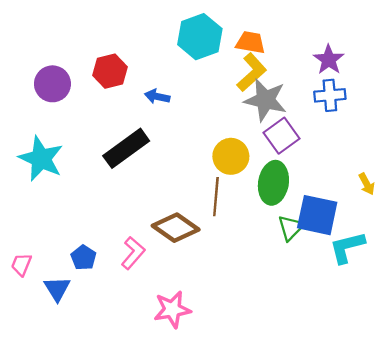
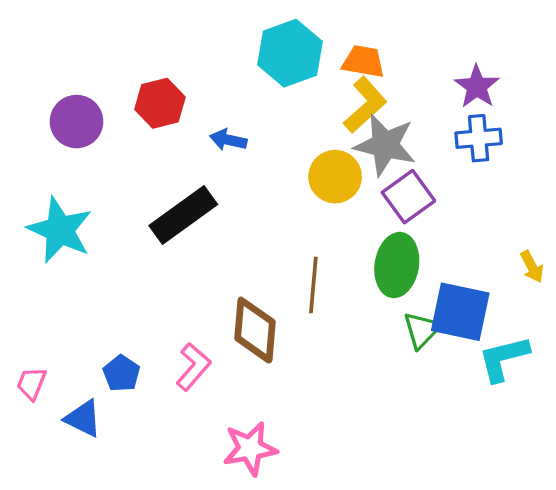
yellow circle: (231, 156) -> (335, 177), moved
brown diamond: (176, 228) -> (255, 330), turned 60
blue triangle: (57, 289) -> (83, 418), turned -32

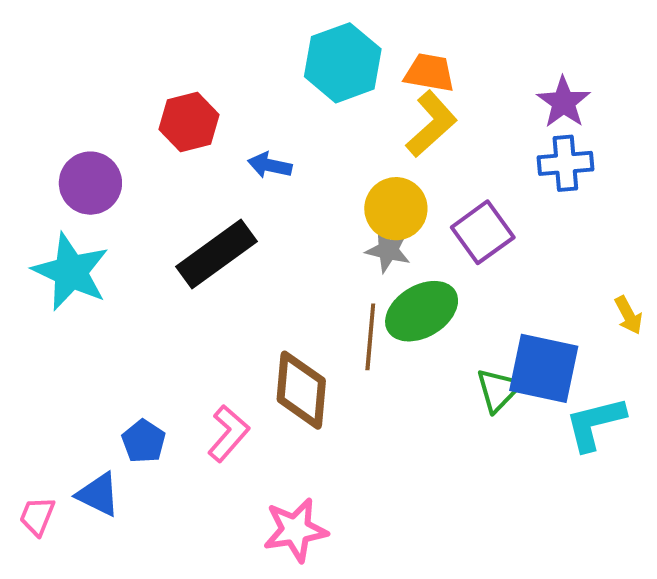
purple circle: (77, 122) -> (90, 183), moved
gray star: (385, 145) -> (388, 250), moved, size x0.6
green ellipse: (397, 265) -> (422, 311), moved, turned 50
pink trapezoid: (31, 383) -> (37, 516), moved

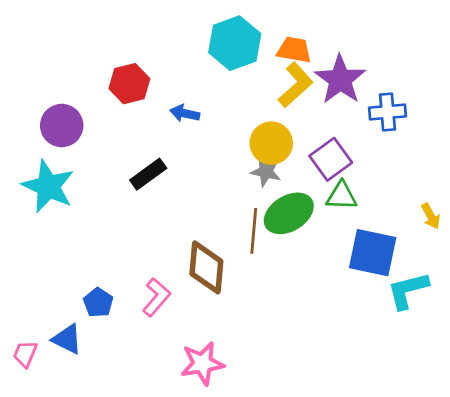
purple star: (563, 102) -> (340, 80), moved, size x1.4
black rectangle: (217, 254) -> (148, 174), size x0.7
green triangle: (498, 390) -> (342, 196), moved, turned 48

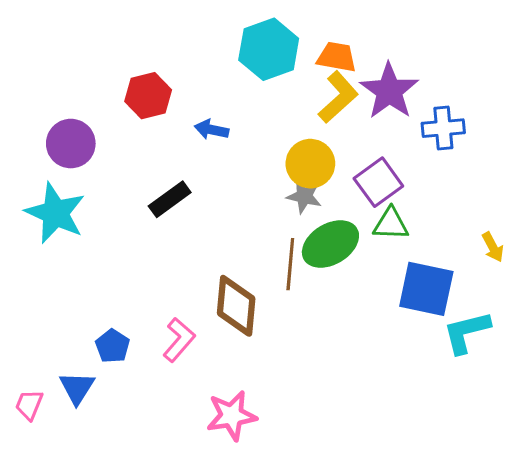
blue triangle: (67, 339) -> (77, 388), turned 36

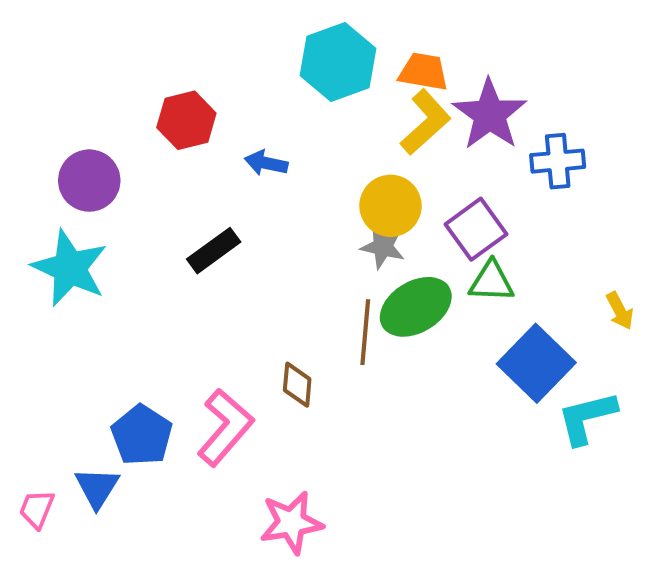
blue square: (426, 289) -> (536, 363), turned 32
brown diamond: (236, 306) -> (297, 385), size x0.6
pink L-shape: (179, 340) -> (225, 427), size x1.4
blue pentagon: (113, 346) -> (142, 435), size x1.4

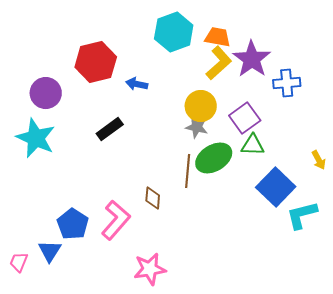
red hexagon: (186, 120) -> (96, 62), size x1.4

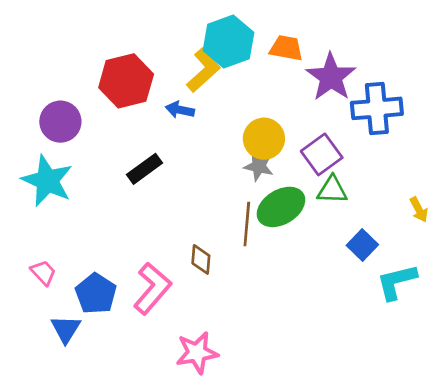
yellow L-shape: (219, 63) -> (204, 70), moved
blue cross: (287, 83) -> (377, 108), size x1.4
blue square: (276, 187) -> (362, 245), size x0.6
pink trapezoid: (19, 262) -> (43, 273), moved, turned 115

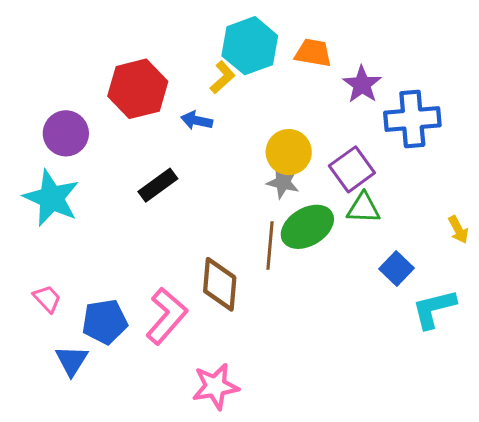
yellow L-shape: (204, 70) -> (223, 77), size x0.7
purple star: (331, 77) -> (362, 84), size x0.7
brown diamond: (201, 259) -> (220, 284), size x1.6
blue pentagon: (96, 294) -> (105, 322), turned 30

